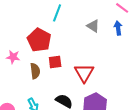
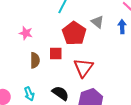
red pentagon: (39, 40) -> (74, 33), moved
pink star: (13, 57) -> (26, 33), moved

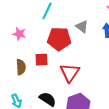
pink star: (26, 33) -> (19, 34), moved
red pentagon: (74, 33) -> (59, 39), turned -30

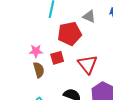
pink star: (19, 34) -> (36, 51), moved

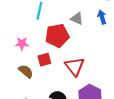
pink star: (36, 51) -> (22, 44), moved
brown semicircle: (39, 70) -> (26, 71), turned -35

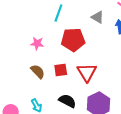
gray triangle: (77, 19) -> (98, 17), moved
red square: (44, 60) -> (61, 70), moved

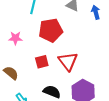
brown semicircle: (38, 72) -> (11, 73), moved

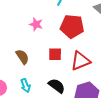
red triangle: (68, 61) -> (80, 61), turned 30

